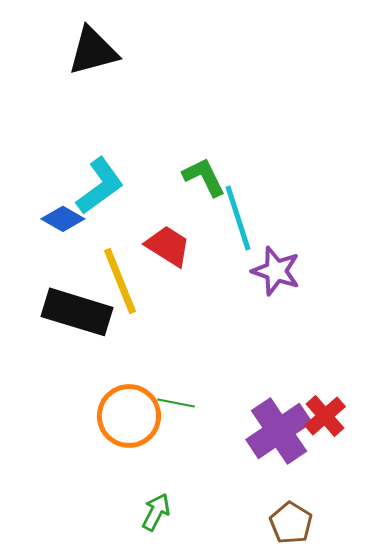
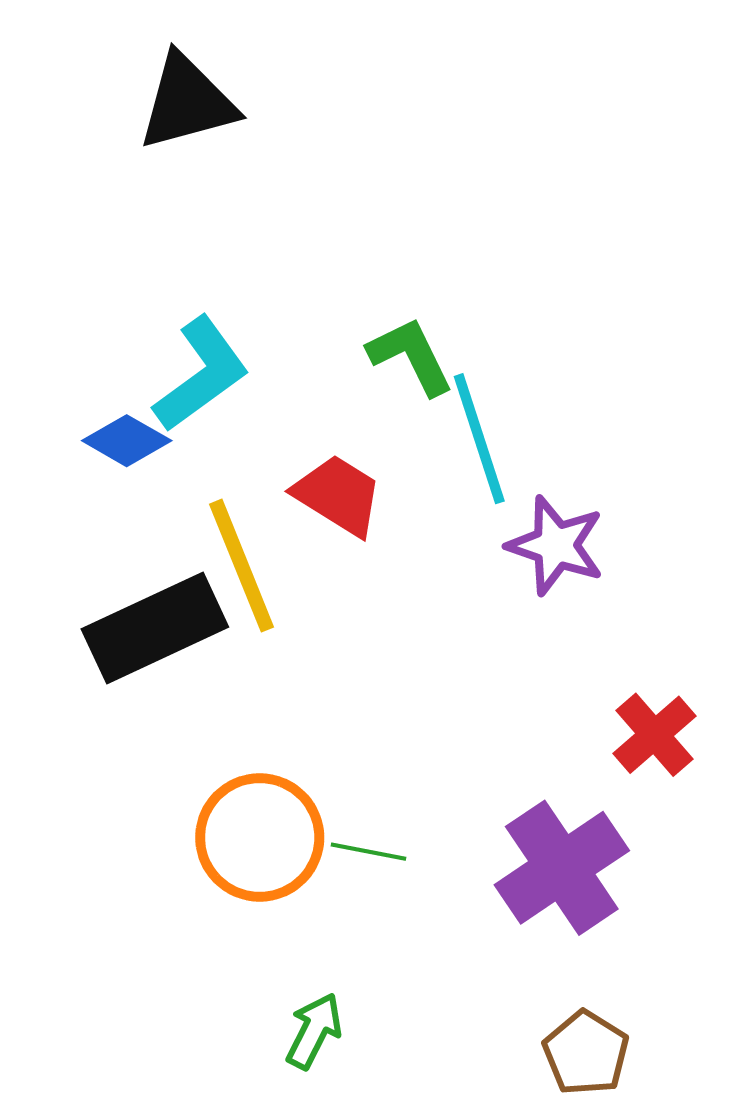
black rectangle: (77, 312) -> (155, 628), turned -42
green line: (176, 403) -> (368, 852), moved
red cross: (325, 416) -> (654, 735), moved

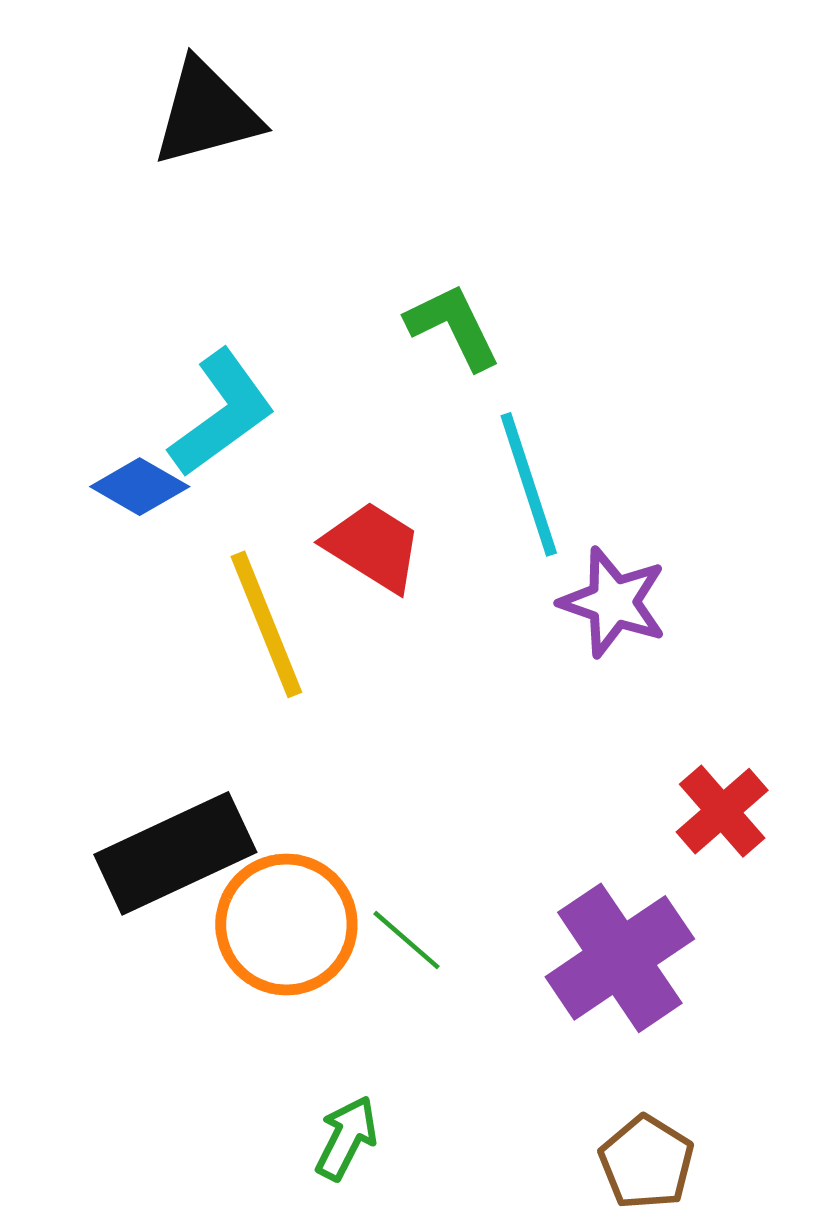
green L-shape: (411, 356) -> (453, 327), moved
black rectangle: (155, 628) -> (175, 853), moved
green line: (368, 852) -> (406, 940), turned 30

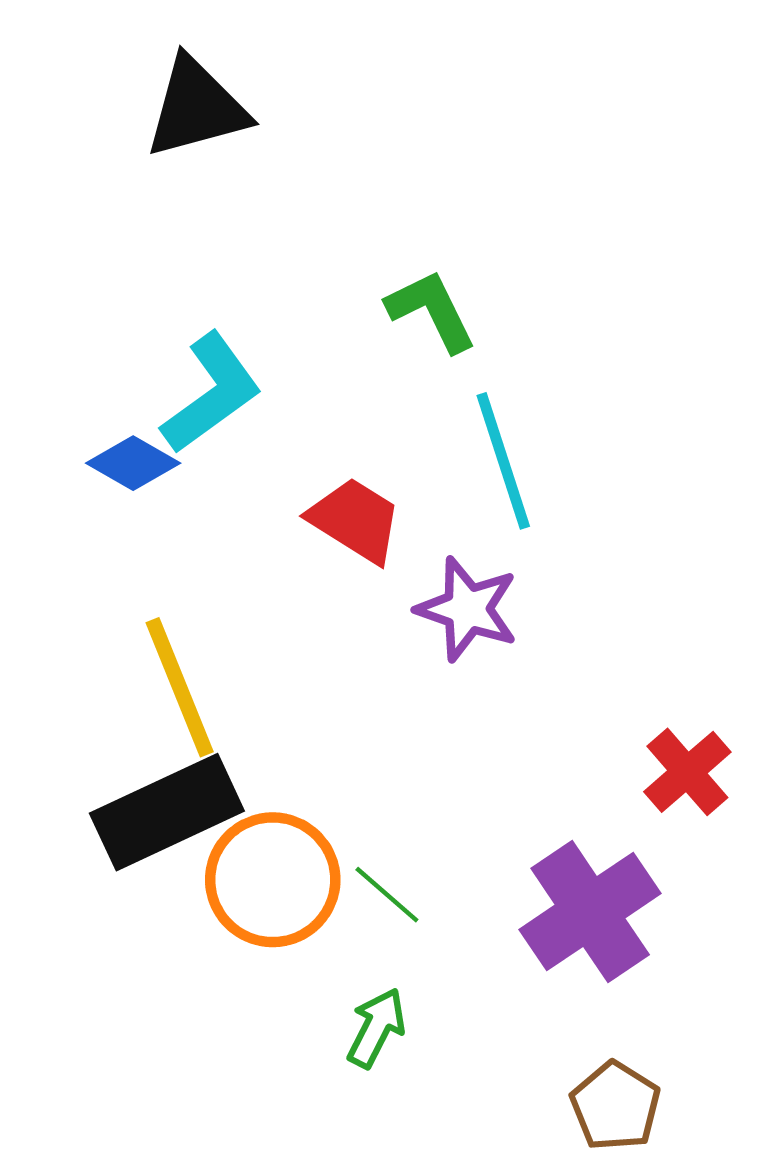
purple star: (613, 602) -> (467, 609), moved
yellow line: (266, 624) -> (180, 687), moved
green arrow: (346, 1138) -> (376, 1028), moved

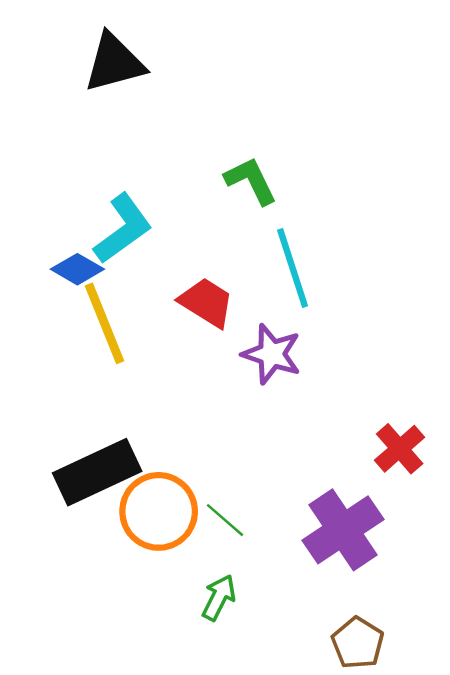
yellow line: (180, 687) -> (104, 323), moved

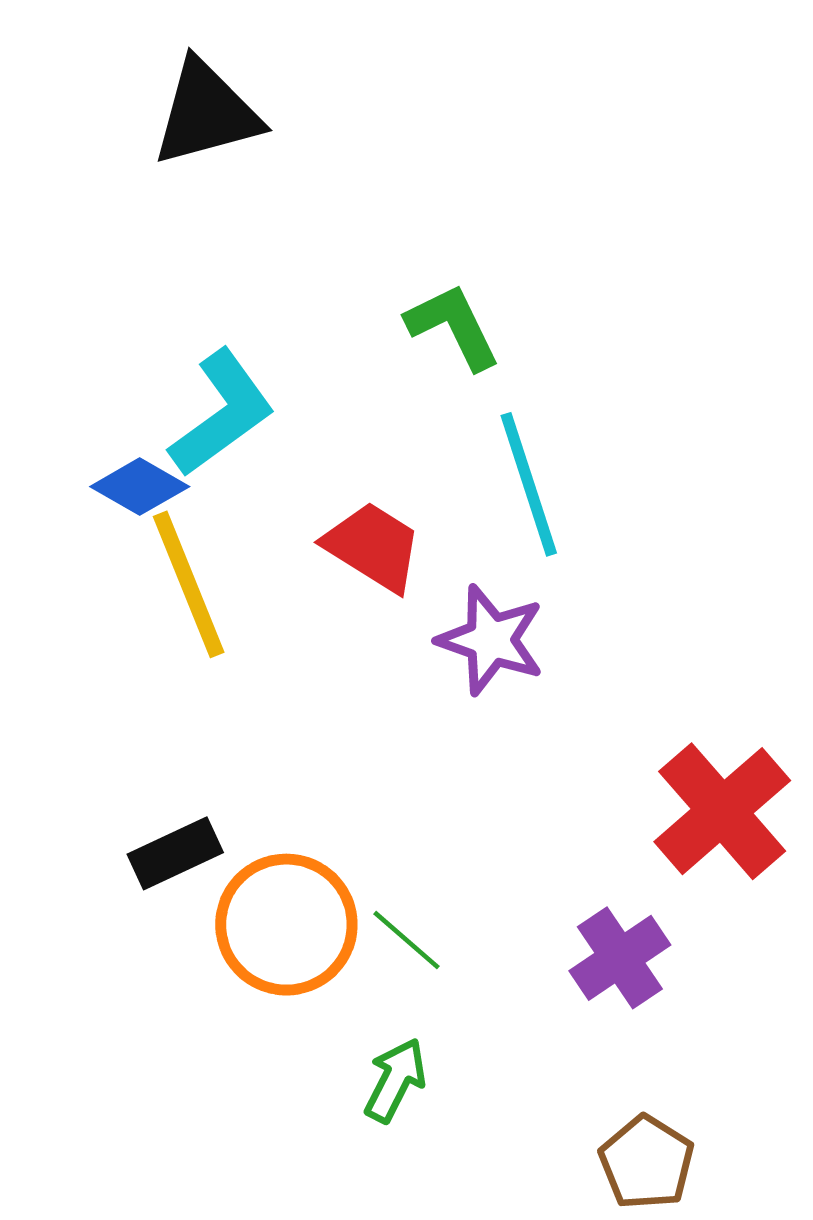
red cross: (400, 449) -> (722, 811), size x1.5
black rectangle: (97, 472) -> (175, 853), size x0.6
purple cross: (343, 530) -> (620, 958), size x0.7

